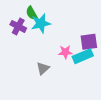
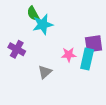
purple cross: (18, 26) -> (17, 49), moved
cyan rectangle: (83, 56) -> (87, 59), turned -54

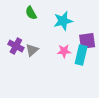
cyan star: (43, 24) -> (63, 21), moved
gray triangle: (45, 72) -> (32, 50), moved

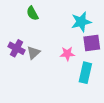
cyan star: (63, 21) -> (81, 22), moved
cyan rectangle: (81, 55) -> (85, 73), moved

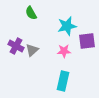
cyan star: (81, 22) -> (67, 26), moved
cyan rectangle: (85, 73) -> (63, 81), moved

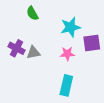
gray triangle: (32, 50) -> (33, 53), turned 32

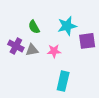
green semicircle: (32, 13) -> (34, 27), moved
pink star: (67, 54) -> (54, 51), moved

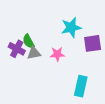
green semicircle: (34, 27) -> (28, 41), moved
cyan rectangle: (63, 81) -> (81, 86), moved

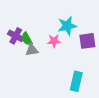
purple cross: (17, 49) -> (16, 36), moved
pink star: (57, 54) -> (54, 41), moved

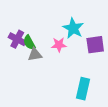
cyan star: (67, 26) -> (73, 28), turned -30

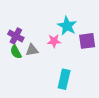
green semicircle: (29, 43) -> (16, 52), moved
cyan rectangle: (83, 89) -> (64, 79), moved

